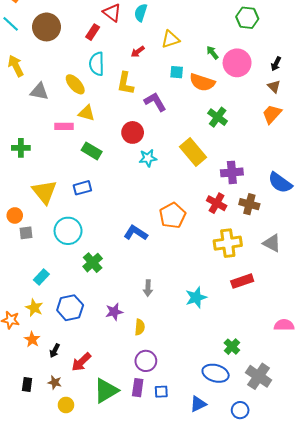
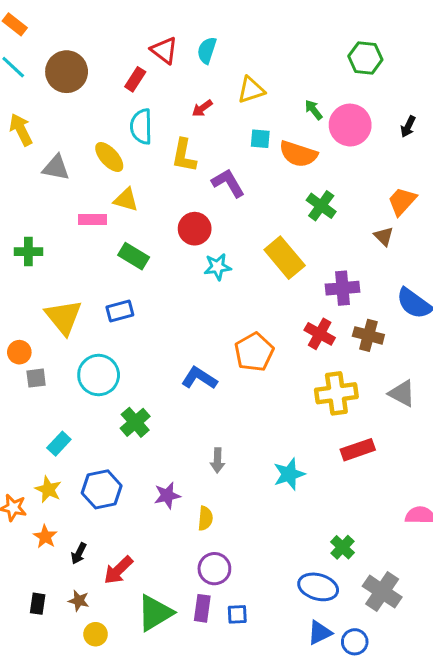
brown triangle: (274, 86) -> (384, 236), moved
blue triangle: (198, 404) -> (320, 633), moved

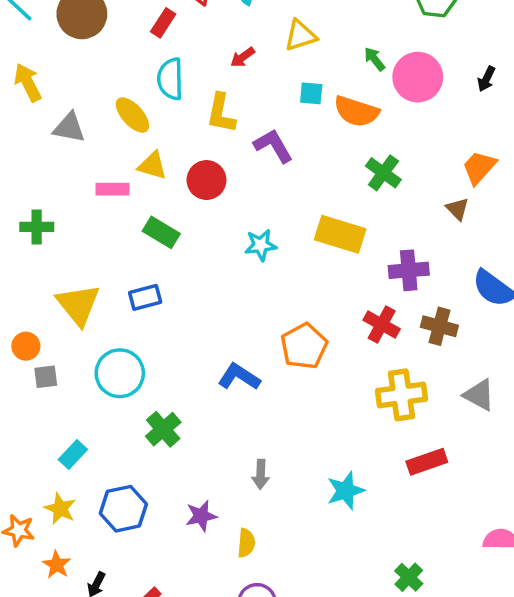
red circle: (195, 229) -> (206, 180), moved
yellow rectangle: (285, 258) -> (340, 234), turned -33

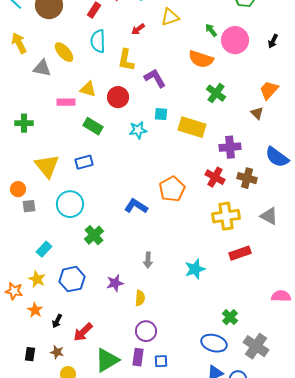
cyan square: (311, 93) -> (161, 114), moved
yellow ellipse: (132, 115) -> (64, 52), moved
cyan star: (261, 245) -> (138, 130), moved

